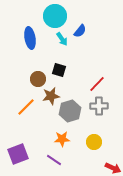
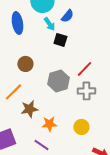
black square: (59, 70) -> (60, 40), moved
brown star: (51, 96) -> (29, 109), moved
gray hexagon: (70, 111) -> (58, 81), moved

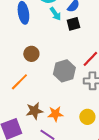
black square: (60, 40) -> (73, 24), moved, turned -32
brown star: (29, 109) -> (34, 111), moved

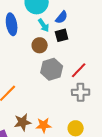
brown circle: (31, 54) -> (40, 45), moved
gray hexagon: (64, 71) -> (52, 69), moved

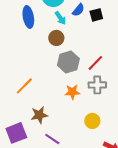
black square: (62, 35) -> (96, 15), moved
orange star: (44, 125) -> (72, 92), moved

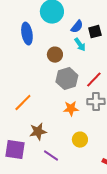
cyan arrow: (60, 18) -> (80, 45), moved
yellow circle: (92, 121) -> (80, 140), moved
purple square: (16, 133) -> (15, 150), turned 30

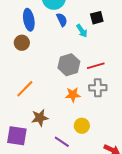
blue semicircle: (77, 27) -> (62, 20), moved, turned -64
brown circle: (55, 55) -> (22, 43), moved
red line: (94, 80) -> (96, 66), turned 30
purple line: (51, 156) -> (62, 142), moved

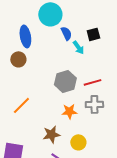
blue semicircle: (62, 20) -> (66, 33), moved
brown star: (40, 118) -> (51, 134), moved

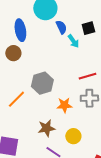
gray hexagon: (65, 81) -> (42, 83), moved

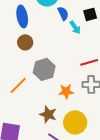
brown circle: (13, 53) -> (25, 42), moved
brown star: (46, 128) -> (48, 114), turned 30
yellow circle: (73, 136) -> (75, 122), size x1.5

